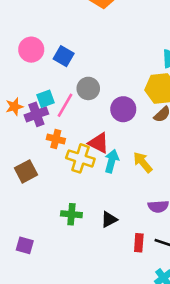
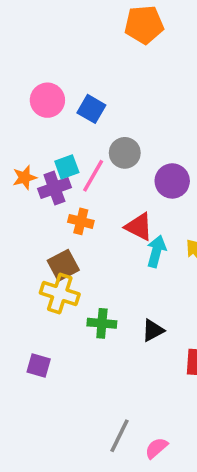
yellow cross: (80, 158) -> (60, 293), moved
brown square: (26, 171) -> (63, 265), moved

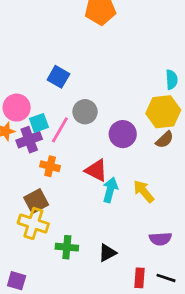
pink circle: (47, 100) -> (17, 108), moved

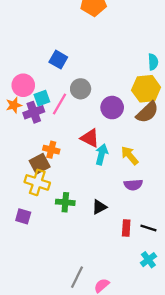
brown semicircle: (165, 140) -> (147, 112), size x1.5
orange cross: (50, 166) -> (51, 150), moved
purple semicircle: (160, 239) -> (133, 185), moved
purple square: (17, 281) -> (23, 216), moved

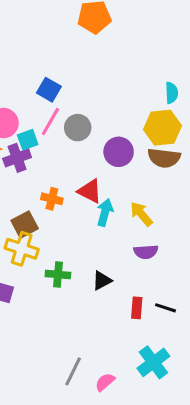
pink line: (59, 104) -> (50, 122), moved
brown semicircle: (147, 112) -> (164, 158), turned 50
orange cross: (51, 150) -> (52, 199), moved
cyan cross: (148, 260) -> (153, 362), moved, size x1.5

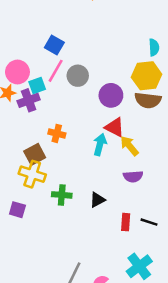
red triangle: (90, 191) -> (115, 127), moved

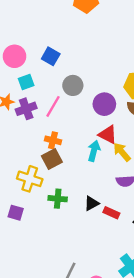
pink line: (56, 71) -> (53, 106), moved
pink circle: (17, 72) -> (14, 56), moved
cyan square: (37, 86) -> (26, 82), moved
brown square: (35, 154) -> (52, 159), moved
red rectangle: (126, 222) -> (111, 213), moved, turned -70

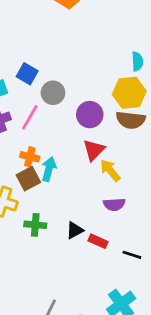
blue square: (51, 56) -> (27, 74), moved
red triangle: (108, 134) -> (94, 150), turned 48
cyan arrow: (94, 151) -> (49, 169), moved

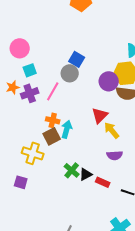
blue square: (27, 74) -> (77, 59), moved
purple circle: (90, 115) -> (109, 81), moved
green cross: (35, 225) -> (72, 170), moved, turned 35

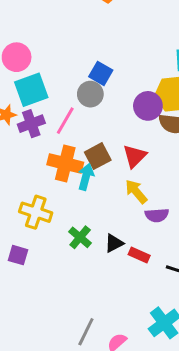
cyan square: (30, 70) -> (31, 90), size x1.6
orange cross: (53, 120) -> (65, 163), size x1.6
yellow arrow: (112, 130) -> (136, 192), moved
brown square: (52, 136) -> (98, 156), moved
green cross: (72, 170) -> (80, 237), moved

